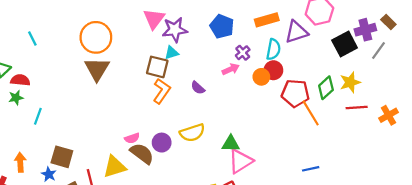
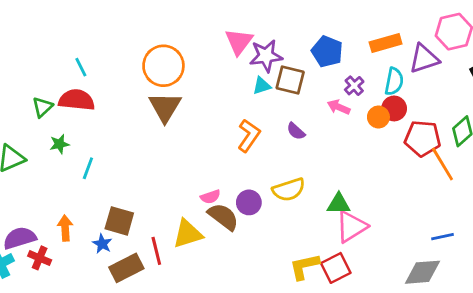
brown square: (157, 67) -> (290, 80), moved
pink arrow: (231, 69) -> (339, 107), turned -133
red semicircle: (20, 80) -> (77, 100), moved, size x1.4

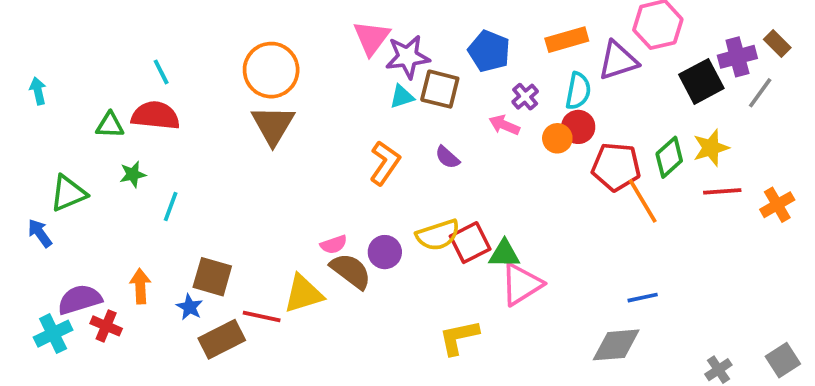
green triangle: (42, 107) -> (110, 125), turned 45
red line: (156, 251) -> (262, 317), turned -64
red square: (336, 268) -> (470, 243), moved

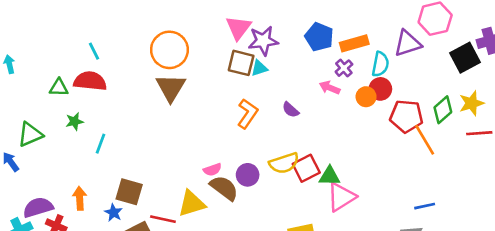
orange rectangle: (567, 40) -> (354, 43), moved
brown square: (440, 89) -> (241, 63), moved

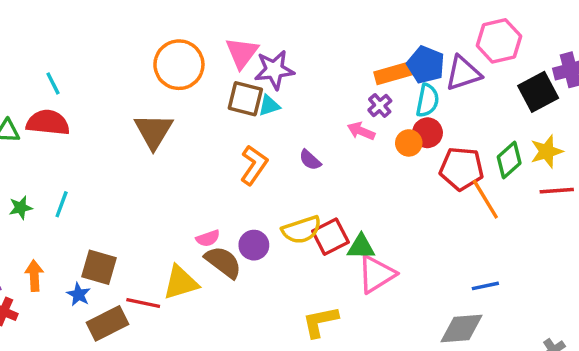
blue pentagon: (319, 37) -> (426, 65), moved
orange circle: (169, 50) -> (179, 65), moved
green star: (74, 121) -> (21, 208), moved

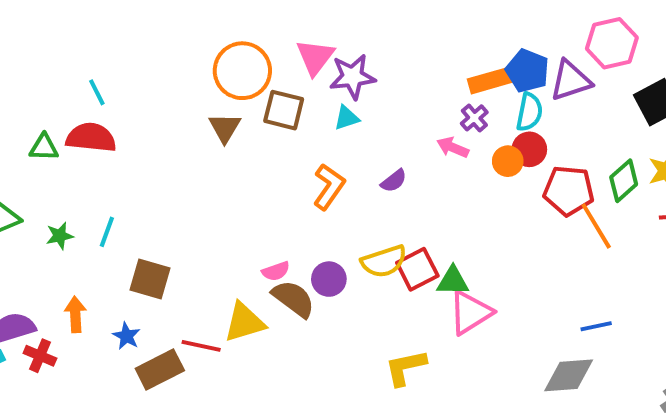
brown square: (245, 99) -> (284, 110), moved
brown triangle: (153, 131) -> (225, 128), moved, size x0.7
purple semicircle: (310, 160) -> (394, 181), turned -80
brown square: (99, 267) -> (150, 279), moved

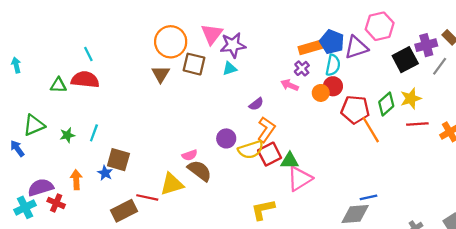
orange L-shape: (329, 187) -> (266, 130), moved
purple circle: (329, 279) -> (226, 138), moved
blue line: (596, 326) -> (369, 197), moved
blue star: (126, 336) -> (105, 173), moved

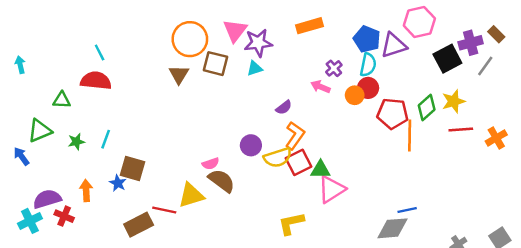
orange rectangle: (311, 47) -> (309, 26), moved
green triangle: (58, 85) -> (62, 100), moved
orange line: (371, 130) -> (410, 136), turned 32

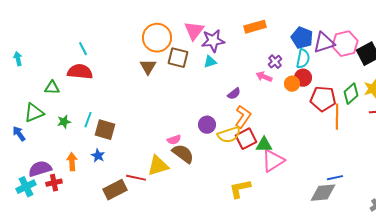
pink hexagon: (419, 22) -> (345, 44), moved
brown square: (132, 168) -> (105, 130), moved
red cross: (64, 216) -> (54, 183), turned -35

